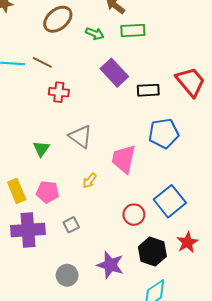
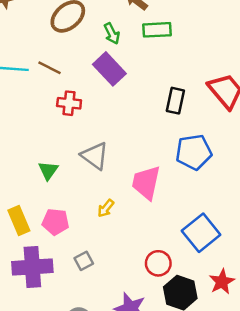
green arrow: (95, 34) -> (112, 34), turned 42
purple rectangle: (114, 73) -> (109, 69), moved
black rectangle: (148, 90) -> (175, 101), turned -75
red circle: (134, 215) -> (158, 263), moved

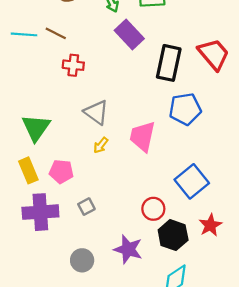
purple rectangle: (109, 69) -> (129, 34), moved
black rectangle: (175, 101) -> (169, 63), size x1.5
green triangle: (48, 170) -> (36, 128), moved, size x1.6
yellow arrow: (106, 208) -> (101, 145), moved

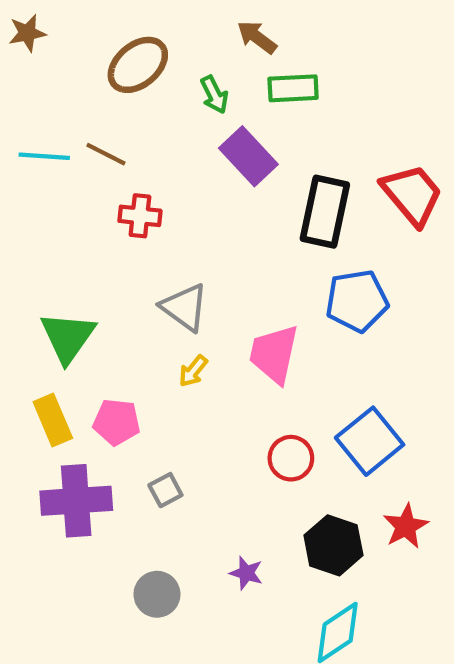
red circle: (153, 209) -> (291, 458), moved
purple star: (128, 249) -> (246, 573), size x0.6

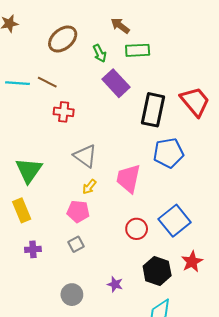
pink pentagon: (117, 422) -> (78, 211), moved
purple cross: (76, 501) -> (33, 249), size x0.5

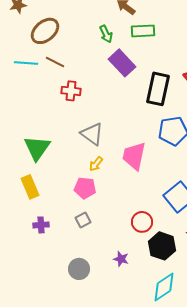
brown ellipse: (63, 39) -> (45, 31), moved
red circle: (137, 229) -> (142, 222), moved

